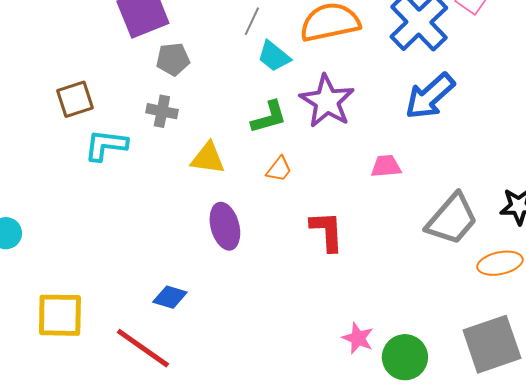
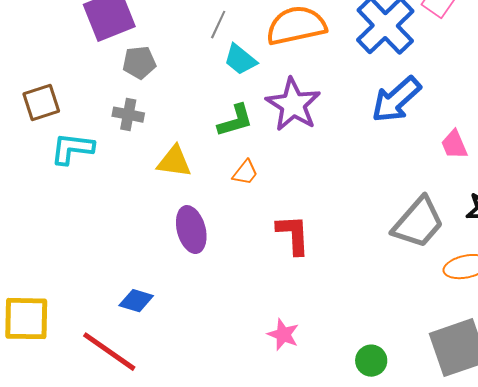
pink trapezoid: (386, 166) -> (454, 145), moved, turned -108
pink star: (358, 338) -> (283, 335), moved
green circle: (405, 357) -> (371, 361), size x0.7

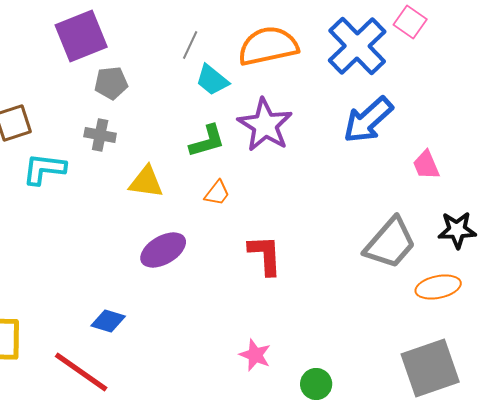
purple ellipse: (191, 230) -> (163, 250), turned 75
green circle: (371, 361) -> (316, 384), moved

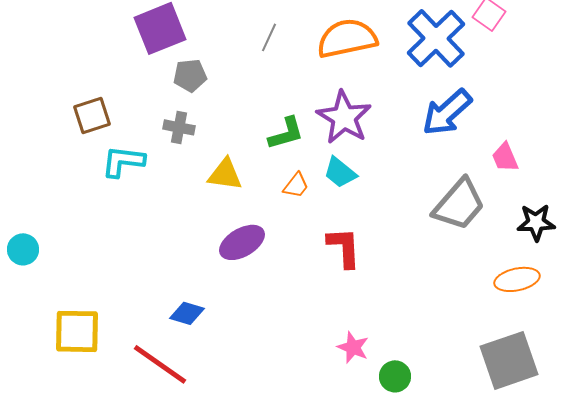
cyan trapezoid: (212, 80) -> (340, 172), moved
gray trapezoid: (390, 243) -> (459, 204), moved
pink star: (255, 355) -> (353, 347), moved

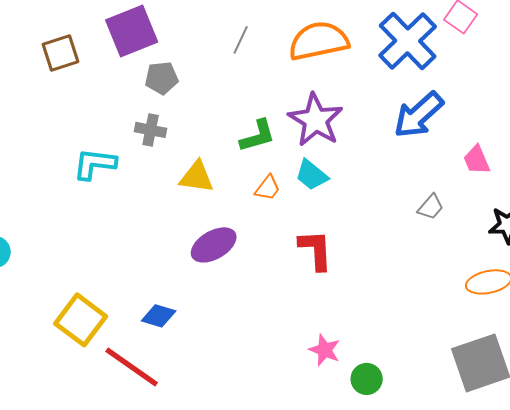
brown square: (92, 115) -> (61, 53), moved
gray trapezoid: (459, 204) -> (431, 207), size x0.5
yellow square: (77, 331) -> (81, 320), moved, turned 36

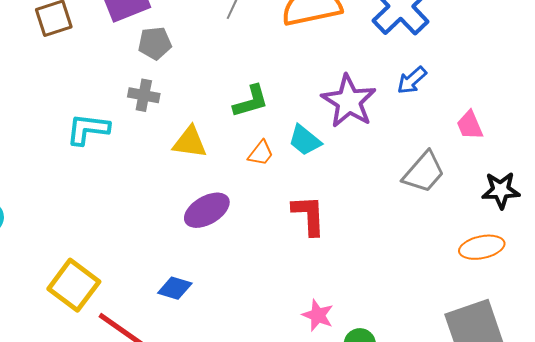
blue arrow: (419, 115) -> (412, 80), size x0.6
purple star: (316, 120) -> (349, 101), moved
gray trapezoid: (431, 207) -> (424, 172), size x1.6
blue diamond: (159, 316) -> (175, 288), moved

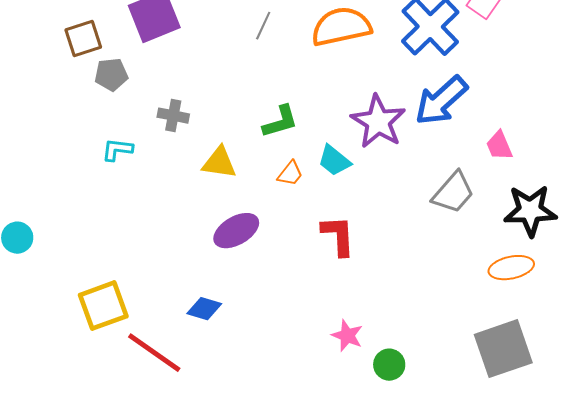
gray pentagon: (155, 43) -> (111, 75), moved
blue arrow: (412, 80) -> (441, 101), size x1.8
cyan L-shape: (88, 129) -> (117, 150), size x0.7
black star: (501, 190) -> (530, 211), size x1.4
yellow square: (74, 285) -> (103, 306), turned 33

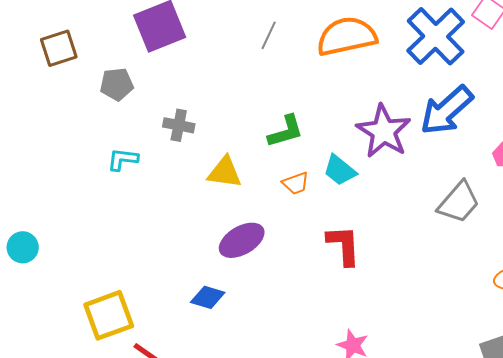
brown square: (83, 39) -> (59, 48), moved
orange trapezoid: (290, 174) -> (296, 183), turned 32
blue diamond: (204, 309) -> (208, 297), moved

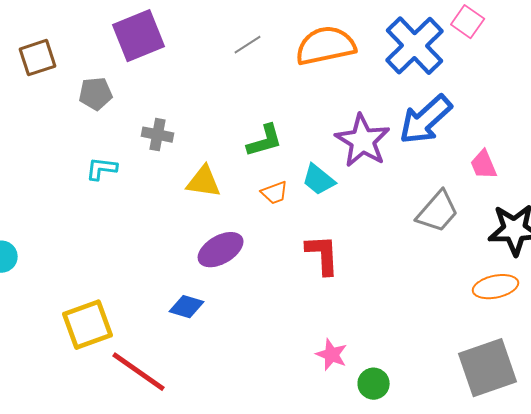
gray line: (269, 35) -> (248, 45), turned 32

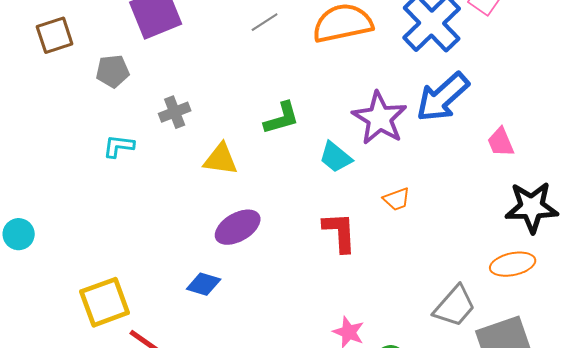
gray cross: (158, 135) -> (175, 112), turned -32
orange trapezoid: (275, 193) -> (397, 199), moved
gray trapezoid: (438, 212) -> (455, 306), moved

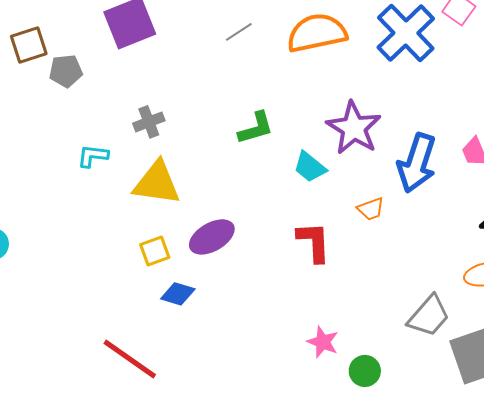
gray pentagon: (113, 71) -> (66, 71), moved
blue arrow: (443, 97) -> (417, 163), moved, turned -30
yellow triangle: (221, 159) -> (157, 183), moved, size x1.4
yellow square: (105, 302) -> (155, 251), moved, size x0.6

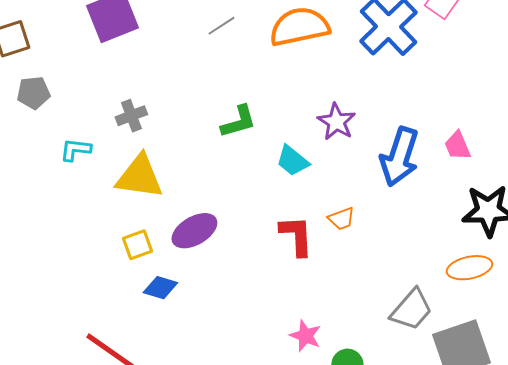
gray pentagon: (66, 71) -> (33, 93), moved
purple star: (354, 128) -> (336, 122), size x0.7
orange trapezoid: (371, 209) -> (341, 219), moved

